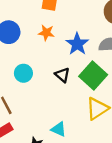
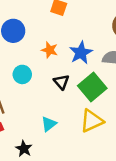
orange star: (46, 33) -> (50, 50), moved
cyan triangle: (59, 129) -> (49, 124), moved, turned 49

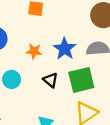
green square: (92, 87) -> (81, 80), turned 36

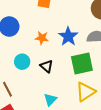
black triangle: (51, 80) -> (47, 66), moved

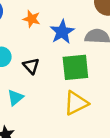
orange star: (42, 38) -> (32, 19), moved
cyan triangle: (50, 100) -> (15, 98), moved

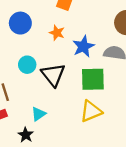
black triangle: (31, 66) -> (53, 75), size x1.6
cyan triangle: (15, 98) -> (39, 114), moved

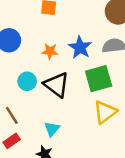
orange star: (57, 33) -> (50, 51), moved

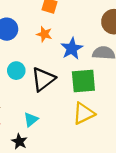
orange star: (50, 51) -> (44, 34), moved
black triangle: (57, 85) -> (43, 79), turned 35

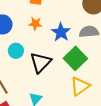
cyan circle: (16, 71) -> (16, 51), moved
green square: (83, 81) -> (75, 58), turned -30

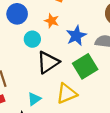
cyan circle: (16, 51) -> (32, 39), moved
yellow triangle: (80, 86) -> (67, 94), moved

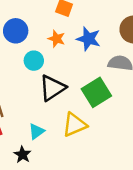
blue star: (76, 36) -> (88, 39), moved, turned -30

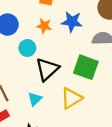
green square: (96, 92) -> (86, 67), turned -30
cyan triangle: (36, 131) -> (35, 99), moved

